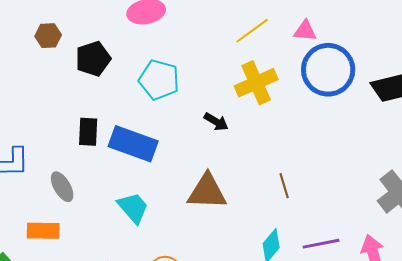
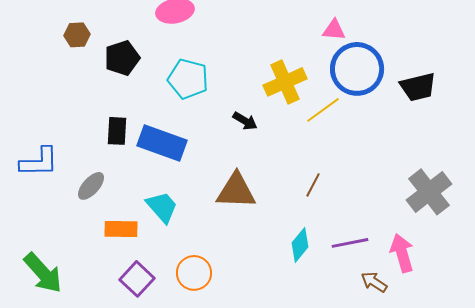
yellow line: (252, 31) -> (323, 110), moved
brown line: (284, 186) -> (313, 185), turned 45
gray ellipse: (62, 187) -> (91, 186), turned 72
orange rectangle: (43, 231) -> (121, 229), moved

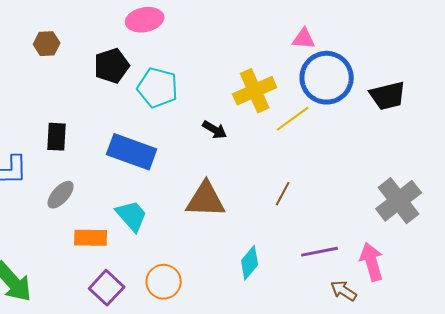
black pentagon: (122, 58) -> (112, 66), moved
black rectangle: (117, 131) -> (57, 137), moved
cyan diamond: (300, 245) -> (250, 263), moved

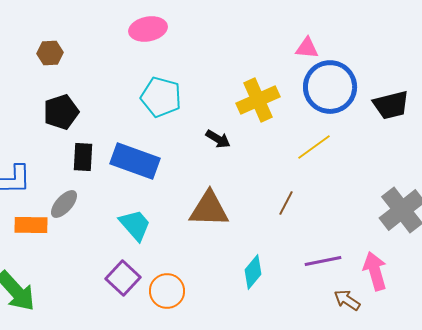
black pentagon: (112, 66) -> (61, 112), moved
yellow line: (293, 119) -> (314, 147), moved
black rectangle: (57, 137) -> (83, 157), moved
orange rectangle: (91, 238) -> (31, 225), moved
purple square: (107, 288) -> (123, 278), moved

